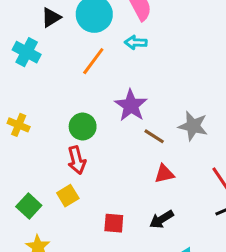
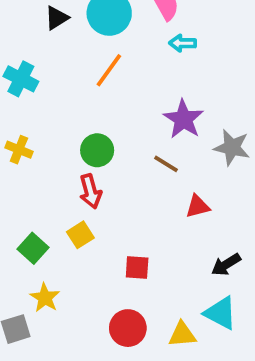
cyan arrow: (136, 42) -> (183, 43), moved
cyan cross: (27, 52) -> (21, 79), moved
purple star: (131, 105) -> (183, 119), moved
brown line: (154, 136) -> (166, 164), moved
black arrow: (162, 219) -> (226, 265), moved

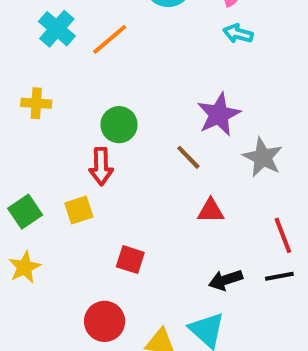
orange line: (109, 70) -> (110, 39), moved
yellow cross: (19, 150) -> (36, 103), turned -32

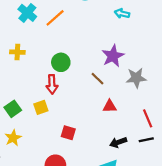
gray star: (263, 157) -> (136, 78), turned -30

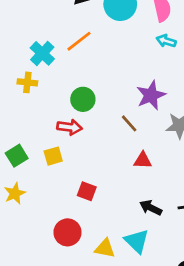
cyan cross: (27, 13) -> (42, 53), moved
red arrow: (52, 84) -> (70, 127), turned -84
black arrow: (118, 142) -> (151, 208), turned 42

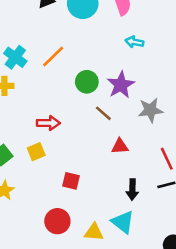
orange line: (79, 41) -> (53, 56), moved
cyan arrow: (166, 41) -> (134, 42), moved
green circle: (83, 99) -> (87, 82), moved
black arrow: (151, 208) -> (132, 190), turned -108

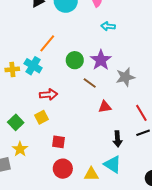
cyan cross: (15, 57) -> (33, 66), moved
red square: (71, 181) -> (59, 142), moved

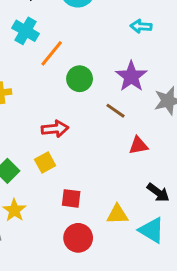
green circle: (75, 60) -> (80, 79), moved
cyan cross: (33, 66) -> (26, 31), moved
black arrow: (117, 139) -> (158, 192), turned -49
yellow triangle: (91, 174) -> (117, 214), moved

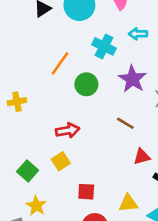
cyan cross: (26, 31) -> (104, 46), moved
brown line: (116, 111) -> (125, 123), moved
red triangle: (138, 145) -> (142, 157), moved

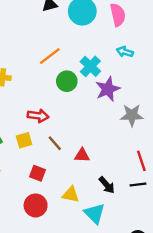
cyan cross: (104, 46) -> (90, 66), moved
brown line: (125, 123) -> (55, 143), moved
red triangle: (142, 157) -> (82, 155), moved

